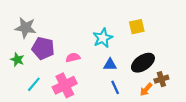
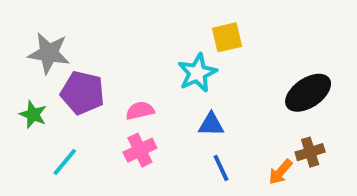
yellow square: (137, 27) -> (227, 37), moved
black ellipse: (143, 63) -> (308, 93), moved
pink cross: (65, 85) -> (140, 150), moved, size x0.7

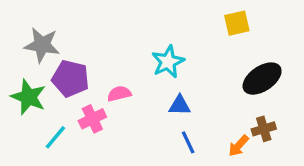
yellow square: (227, 37) -> (237, 23), moved
green star: (33, 115) -> (29, 97), size x1.5
pink cross: (140, 150) -> (92, 119), moved

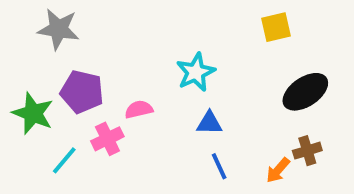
gray star: (42, 45) -> (58, 29), moved

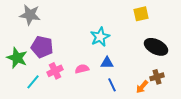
black ellipse: (305, 92) -> (156, 47), turned 60
pink semicircle: (139, 109) -> (82, 69), moved

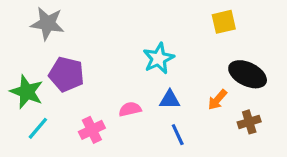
pink cross: (55, 71) -> (92, 130), moved
cyan line: (33, 82) -> (38, 128), moved
orange arrow: (142, 87) -> (217, 100), moved

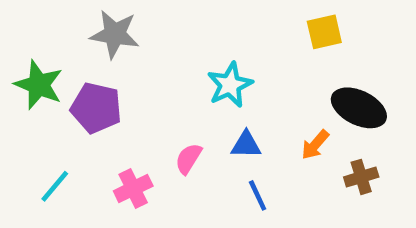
gray star: (47, 23) -> (115, 34), moved
green star: (27, 92) -> (39, 85), moved
pink semicircle: (130, 109) -> (188, 159), turned -45

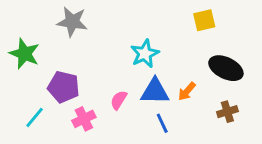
purple pentagon: (96, 108) -> (64, 87), moved
blue triangle: (246, 145) -> (155, 91), size x1.5
orange arrow: (315, 145) -> (187, 91), moved

